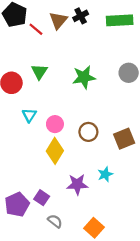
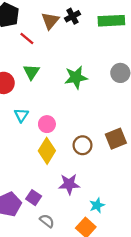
red line: (36, 29) -> (27, 38), moved
brown circle: (88, 132) -> (83, 145), moved
cyan star: (105, 174) -> (97, 205), moved

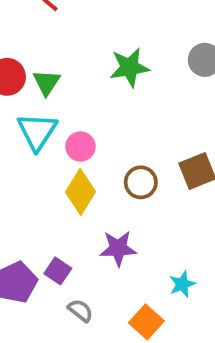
green triangle: (31, 72) -> (47, 82), moved
cyan triangle: (21, 115) -> (37, 131), size x1.6
cyan star: (97, 205) -> (182, 284), moved

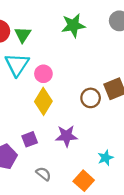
brown circle: (141, 182) -> (91, 98), moved
purple square: (58, 271) -> (30, 139), moved, turned 35

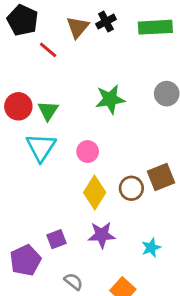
pink circle: (43, 74) -> (88, 152), moved
yellow diamond: (43, 101) -> (95, 192), moved
cyan star: (106, 158) -> (151, 248), moved

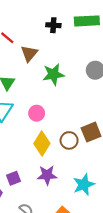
black cross: (106, 22) -> (53, 25), moved, turned 32
brown triangle: (78, 27) -> (29, 53), moved
cyan star: (151, 248) -> (84, 184), size x1.5

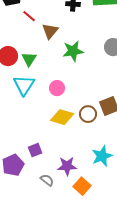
yellow diamond: (42, 144) -> (62, 117), turned 75
purple star: (47, 175) -> (67, 166), moved

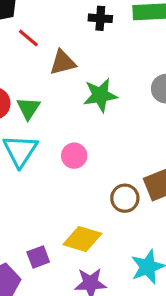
brown triangle: (50, 31) -> (63, 62), turned 36
yellow diamond: (62, 117) -> (82, 239), moved

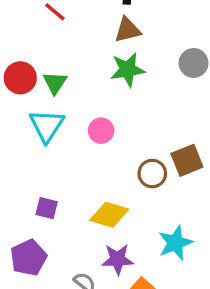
brown triangle: (63, 62) -> (128, 30), moved
purple square: (38, 257) -> (47, 208), moved, turned 35

